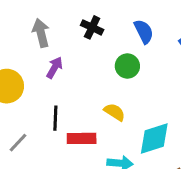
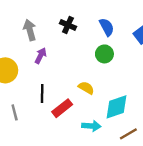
green circle: (127, 66) -> (104, 54), moved
red rectangle: (82, 138) -> (62, 108), turned -36
gray line: (18, 143) -> (15, 112), turned -56

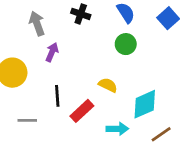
gray line: (15, 112) -> (27, 120), turned -70

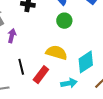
yellow semicircle: (108, 85) -> (57, 53), size x1.5

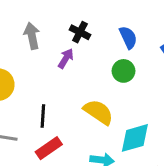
purple arrow: (12, 36) -> (66, 58), moved
red rectangle: (41, 75) -> (49, 148), moved

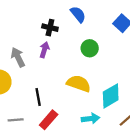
gray arrow: (32, 36) -> (18, 57), moved
blue semicircle: (128, 37) -> (78, 14), moved

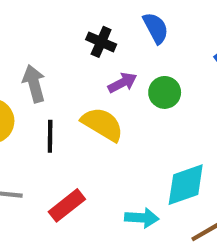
purple arrow: (44, 50) -> (122, 83), moved, turned 35
yellow semicircle: (79, 84) -> (102, 124), moved
black line: (38, 97) -> (50, 136), moved

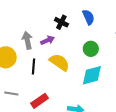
purple arrow: (122, 83) -> (48, 40), moved
cyan diamond: (186, 185) -> (92, 75), moved

